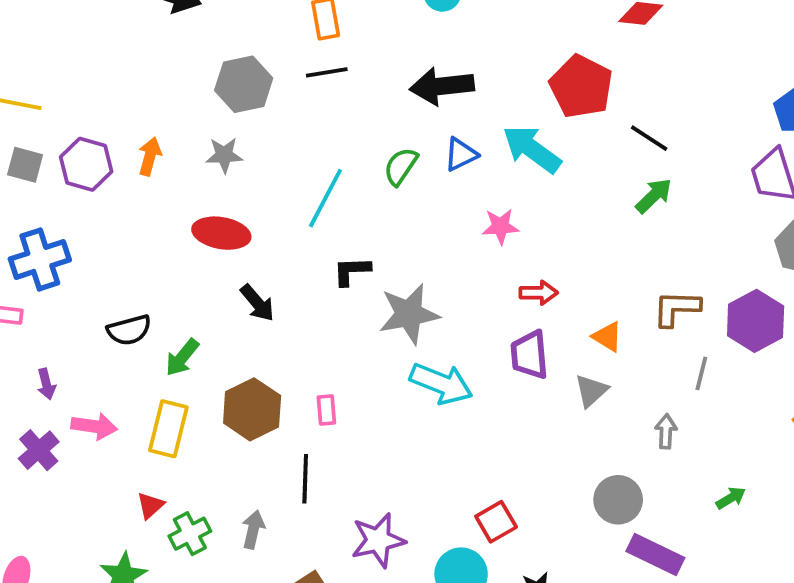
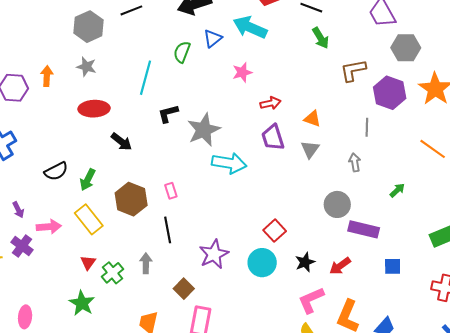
gray star: (224, 155) -> (86, 67), turned 30
green arrow: (654, 196) -> (321, 38), turned 115
brown L-shape: (676, 308) -> (353, 70), moved
yellow rectangle: (168, 429) -> (89, 219), turned -40

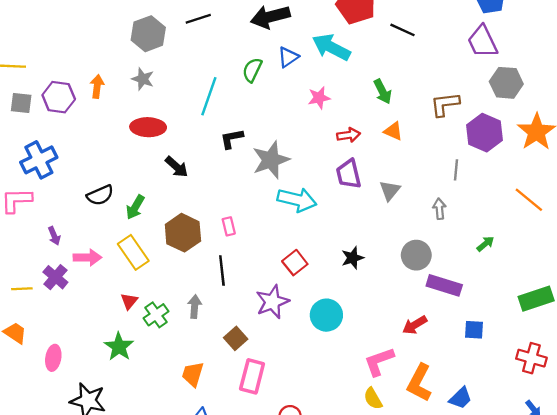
green arrow: (321, 38) -> (383, 92), moved
orange triangle: (312, 119) -> (393, 131), moved
red square: (275, 231) -> (295, 263), moved
black star: (305, 262) -> (353, 258), moved

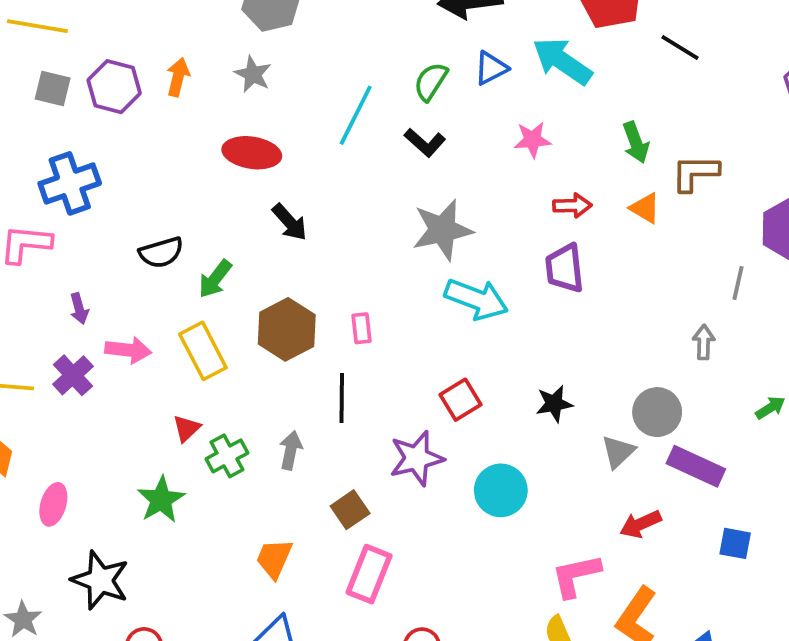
brown L-shape: (445, 104) -> (695, 173), moved
black L-shape: (232, 139) -> (425, 143), moved, turned -135
gray triangle: (390, 190) -> (618, 452), moved

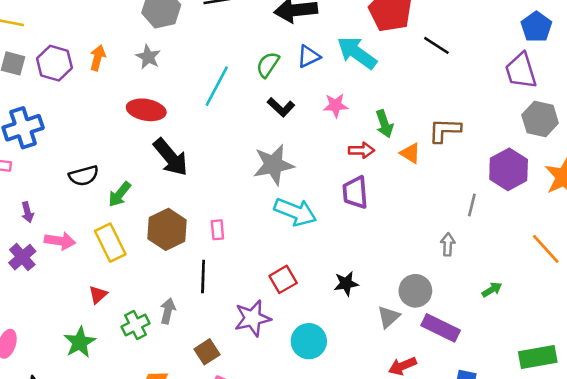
green arrow: (636, 142) -> (384, 124), moved
black L-shape: (425, 143) -> (281, 107), moved
black arrow: (290, 222) -> (171, 157), size x1.5
green cross: (227, 456) -> (136, 325), moved

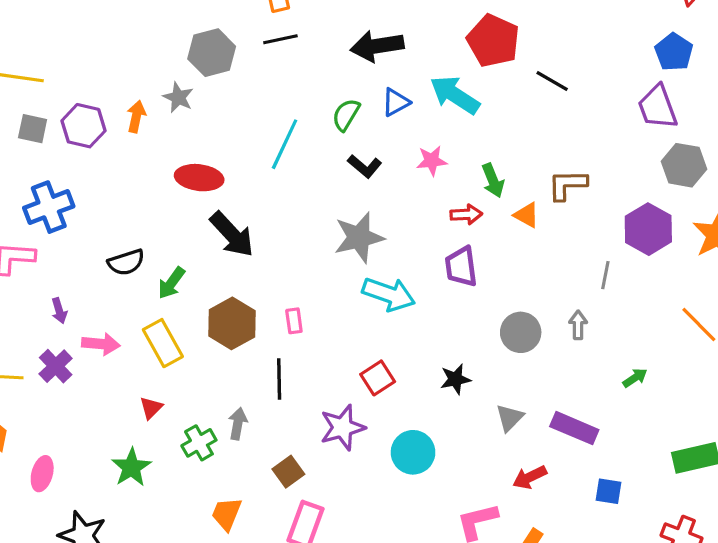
gray star: (148, 57) -> (178, 97), moved
gray circle: (415, 291) -> (521, 332), moved

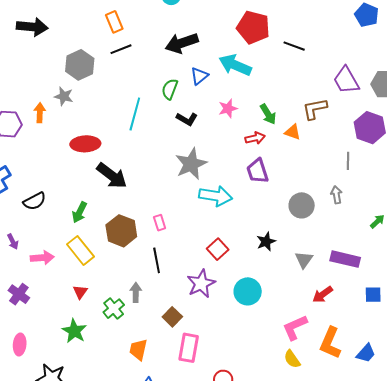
purple trapezoid: (658, 107) -> (346, 80), moved
black semicircle: (126, 262) -> (35, 201), moved
purple cross: (56, 366) -> (19, 294), moved

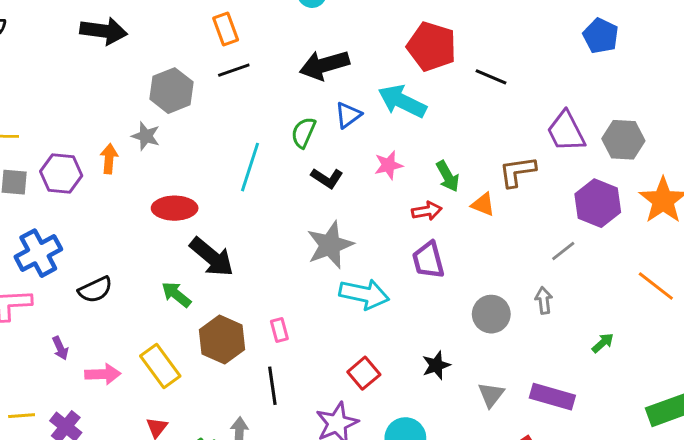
gray line: (348, 161) -> (563, 251), turned 48
green arrow: (79, 212) -> (176, 294), moved, turned 100

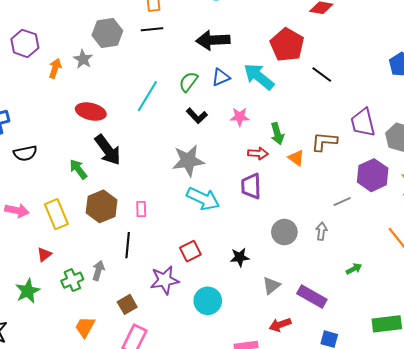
purple hexagon: (61, 173) -> (25, 43), moved

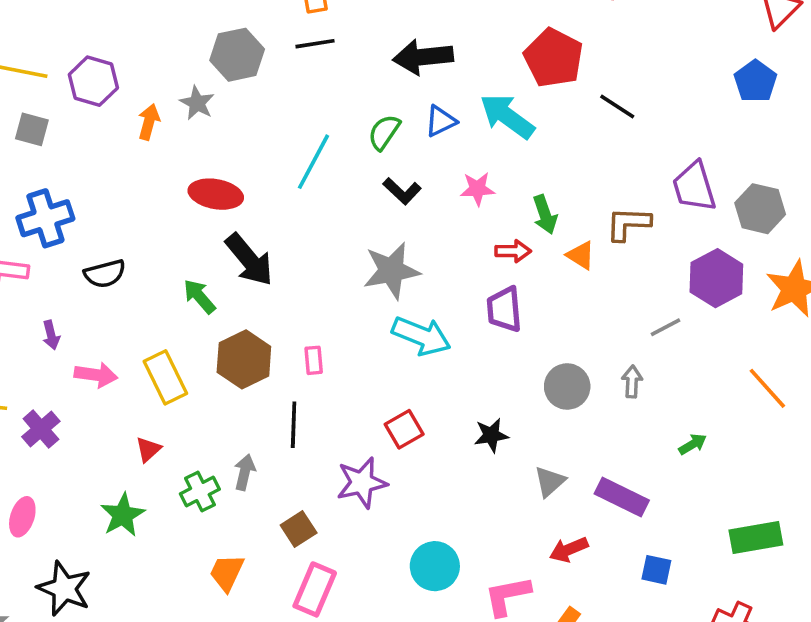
cyan circle: (208, 301) -> (435, 566), moved

